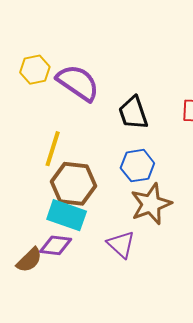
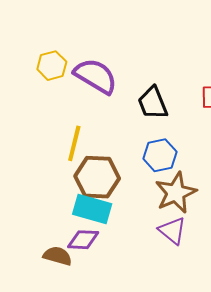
purple triangle: (121, 244) -> (172, 231), moved
brown semicircle: (29, 260) -> (58, 256), turned -116

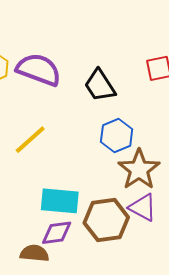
yellow line: (74, 143) -> (30, 140), turned 45
brown hexagon: (97, 177) -> (106, 220), moved

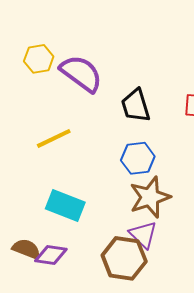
brown hexagon: (106, 220) -> (124, 258), moved
purple diamond: (57, 233) -> (51, 255), moved

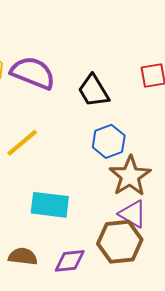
purple diamond: (51, 255) -> (70, 261), moved

